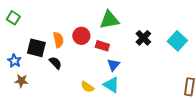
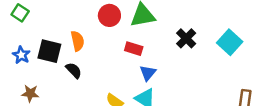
red circle: (81, 36) -> (109, 15), moved
blue star: (14, 61) -> (21, 55), moved

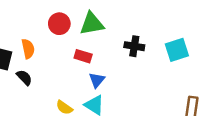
black cross: (186, 38) -> (134, 46), turned -36
cyan square: (230, 42) -> (177, 50), turned 30

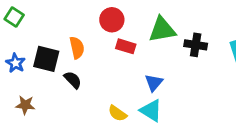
green triangle: (92, 24) -> (162, 30), moved
red rectangle: (83, 56) -> (126, 46), moved

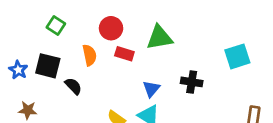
green square: (14, 17) -> (56, 26), moved
black cross: (196, 45) -> (192, 82), moved
orange semicircle: (77, 48) -> (90, 55), moved

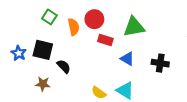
orange semicircle: (90, 55) -> (74, 27), moved
blue triangle: (151, 89) -> (127, 59), moved, turned -40
brown star: (28, 110) -> (43, 84), moved

